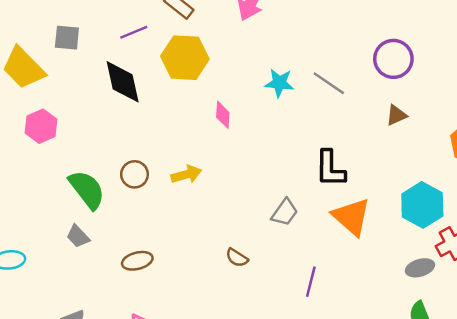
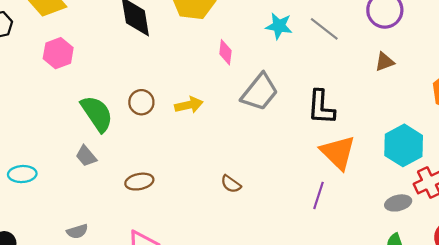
gray trapezoid: (285, 212) -> (260, 92), moved, size x1.5
purple line: (311, 282) -> (318, 195), moved

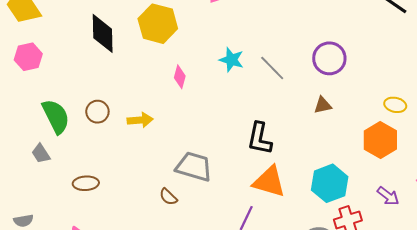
gray trapezoid: (260, 92) -> (194, 167), moved, turned -120
orange triangle: (338, 153) -> (269, 182), turned -36

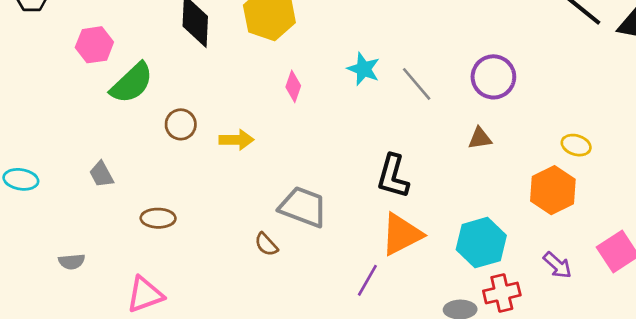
green semicircle: (56, 116) -> (132, 83), moved, turned 69
orange triangle: (269, 182) -> (401, 234), turned -48

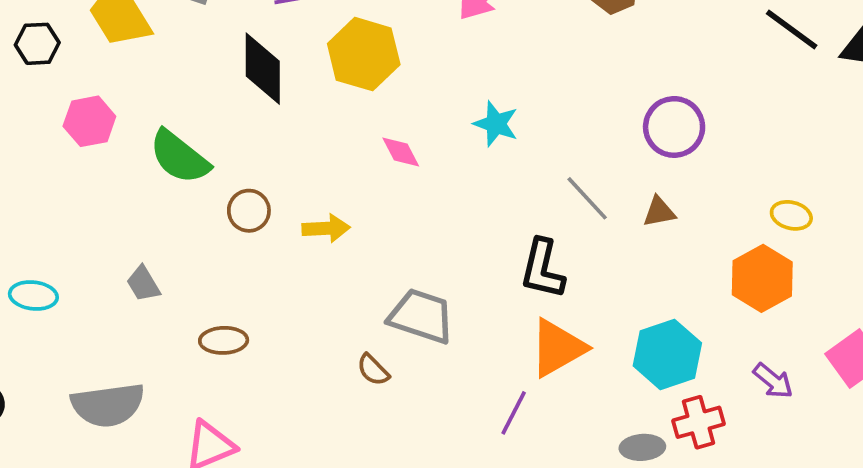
pink hexagon: (94, 45) -> (89, 121), moved
green semicircle: (132, 83) -> (179, 157), turned 84
gray line: (417, 84) -> (587, 198), moved
pink diamond: (293, 86) -> (401, 152), turned -44
gray semicircle: (72, 262) -> (108, 405), size x2.0

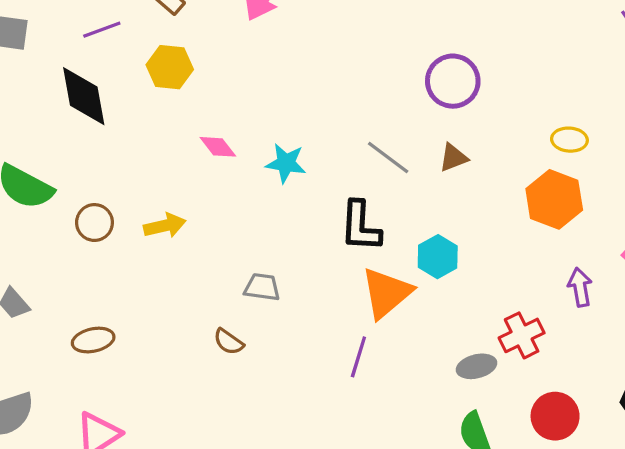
yellow hexagon: (364, 54) -> (170, 67), size x0.7
cyan star: (496, 124) -> (286, 163), moved
gray trapezoid: (421, 316) -> (262, 287), size x0.6
cyan hexagon: (667, 354) -> (438, 257), moved, size x0.7
purple arrow: (773, 381) -> (580, 287), turned -129

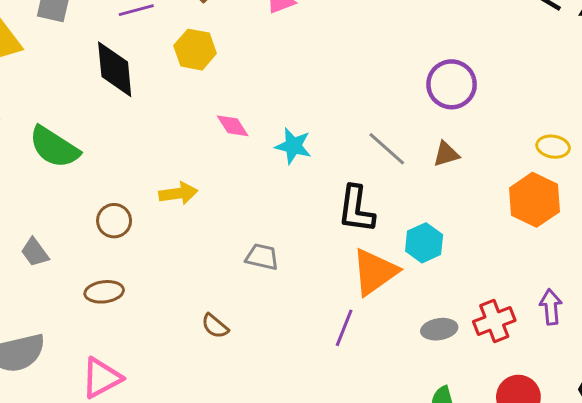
brown circle: (94, 223) -> (114, 221), moved
purple arrow: (580, 287) -> (551, 307), moved
brown semicircle: (229, 342) -> (215, 326), moved
gray ellipse: (476, 366) -> (439, 329), moved

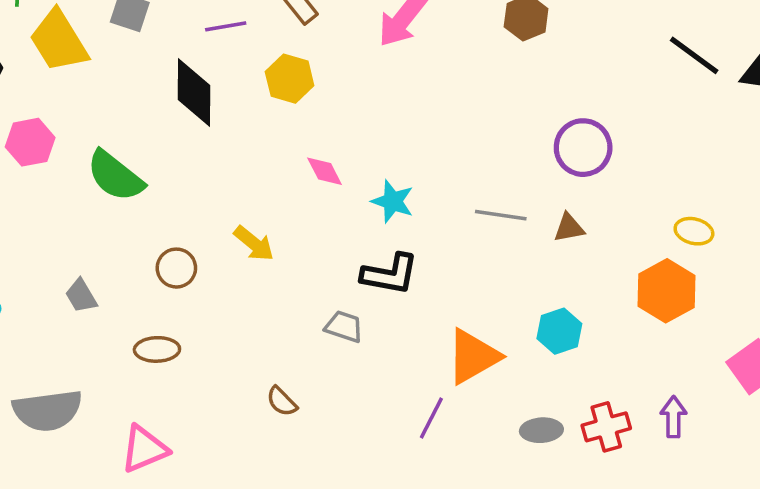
gray line: (387, 149) -> (501, 215), turned -39
yellow arrow: (178, 193) -> (254, 244), turned 42
black L-shape: (356, 209) -> (390, 274), moved, turned -93
cyan hexagon: (424, 243) -> (559, 331), moved

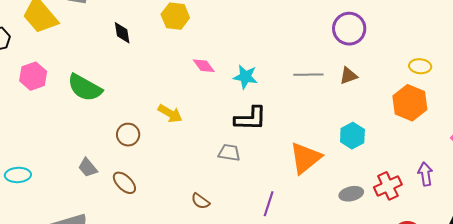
black diamond: (194, 92) -> (122, 33), size x0.6
gray trapezoid: (81, 296) -> (88, 168), moved
brown ellipse: (157, 349) -> (124, 183), turned 55
purple line: (431, 418) -> (269, 204), moved

